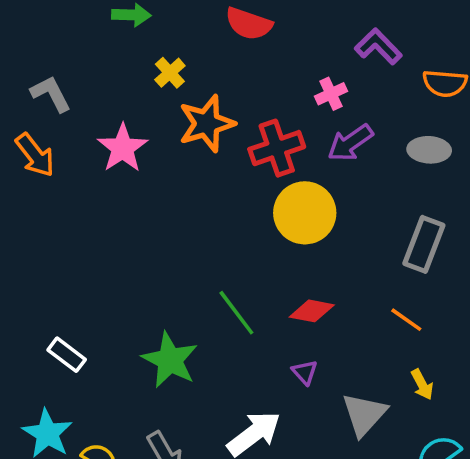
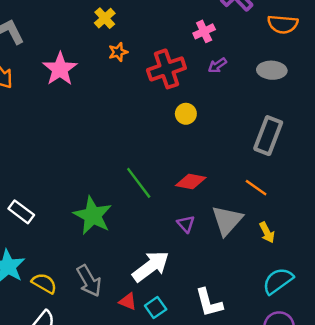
yellow cross: (170, 73) -> (105, 18), moved
orange star: (207, 124) -> (118, 52), size x0.5
purple arrow: (350, 143) -> (217, 65), size x0.6
yellow circle: (305, 213) -> (186, 114), size x0.5
gray triangle: (364, 414) -> (227, 220), moved

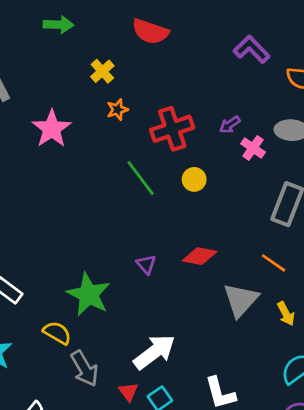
pink cross: (204, 31) -> (253, 148), moved, turned -30
green line: (139, 183) -> (141, 178), moved
purple triangle: (186, 224) -> (146, 264), moved
yellow semicircle: (44, 283) -> (57, 333), moved
red triangle: (128, 301) -> (128, 392), turned 30

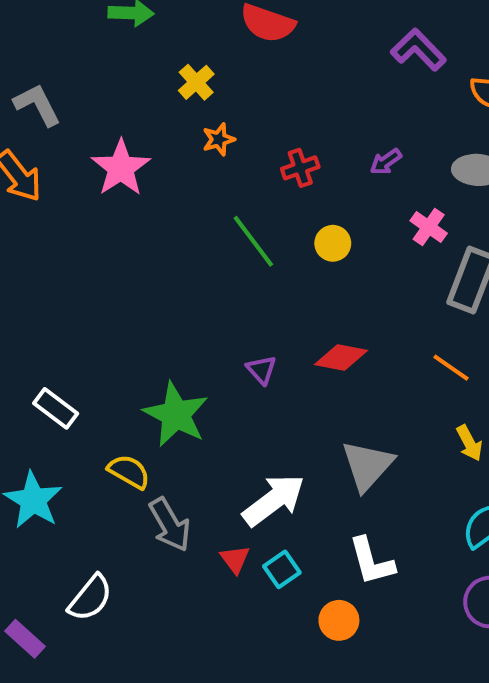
red cross: (172, 129) -> (300, 168), size x0.6
pink cross: (253, 148) -> (429, 227), moved
gray triangle: (241, 300) -> (367, 465), moved

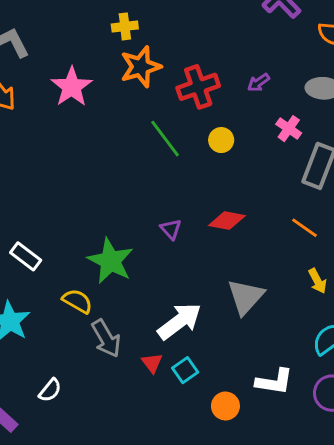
yellow cross: (196, 82) -> (125, 26), turned 35
orange star: (219, 139) -> (141, 67), size x1.8
red cross: (300, 168) -> (198, 87), size x1.6
white L-shape: (372, 561) -> (274, 382), moved, turned -66
white semicircle: (90, 598) -> (50, 390), size x0.7

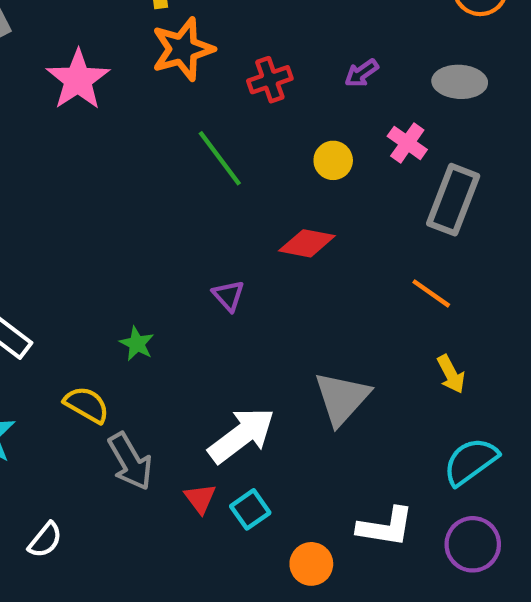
red cross: (198, 87) -> (270, 80), size x0.7
yellow circle: (221, 140) -> (333, 160), moved
red diamond: (227, 221) -> (307, 243), moved
green star: (110, 261) -> (137, 344), size x0.5

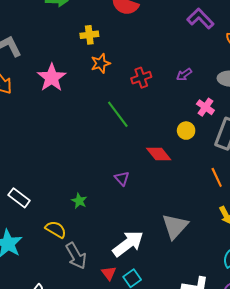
orange star: (183, 49) -> (101, 63), size x0.7
yellow circle: (333, 160) -> (186, 131), moved
red diamond: (307, 243) -> (159, 154), turned 40
orange line: (431, 293) -> (217, 177), turned 30

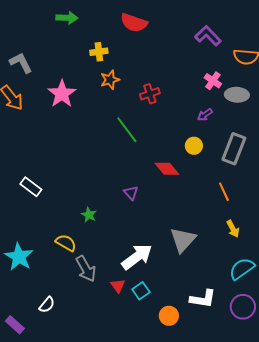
purple arrow: (184, 75) -> (205, 115), moved
pink cross: (205, 107) -> (213, 81), moved
white rectangle: (19, 198) -> (31, 187), moved

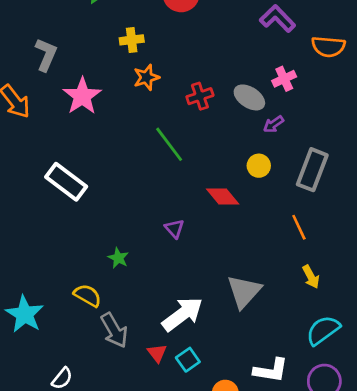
gray L-shape: (21, 63) -> (46, 55), moved, turned 50
pink cross: (213, 81) -> (284, 79), turned 30
gray ellipse: (237, 95) -> (249, 97), moved, turned 30
white rectangle: (31, 187) -> (66, 182), moved, size x1.4

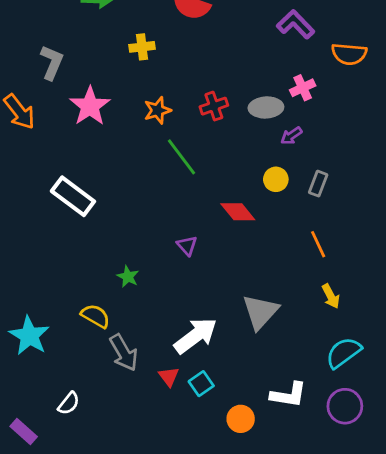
orange star: (146, 77) -> (157, 110), moved
gray ellipse: (249, 97) -> (266, 107), turned -36
gray rectangle: (312, 170) -> (318, 184), moved, size x0.6

